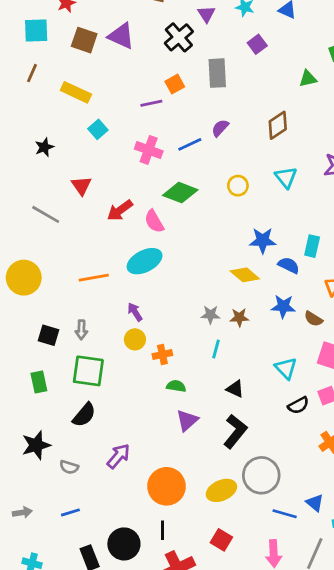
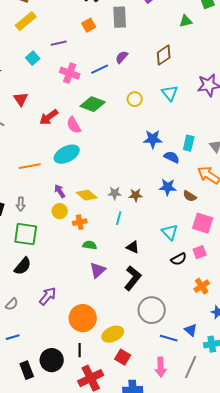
yellow rectangle: (76, 92) -> (26, 21), moved, turned -65
purple line: (151, 103) -> (59, 43), moved
yellow diamond: (245, 275) -> (87, 195), moved
gray semicircle: (69, 467) -> (12, 304), turned -64
yellow ellipse: (221, 490) -> (113, 334), moved

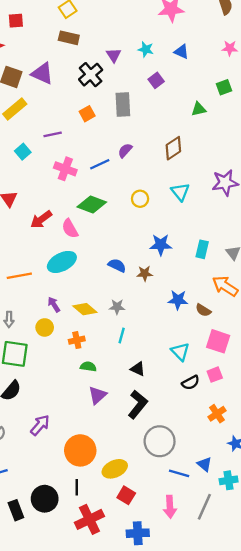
blue semicircle: (172, 157) -> (117, 265), moved
brown star: (136, 195) -> (145, 273), moved
yellow circle: (60, 211) -> (45, 327), moved

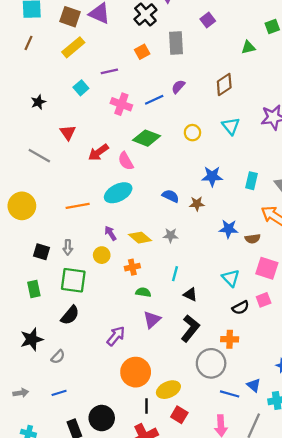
brown semicircle: (203, 310) -> (253, 239), turned -40
cyan line: (122, 336) -> (175, 274), moved
orange cross: (217, 414) -> (230, 339), moved, turned 35
purple arrow: (40, 425) -> (116, 336), moved
black line: (77, 487) -> (147, 406), moved

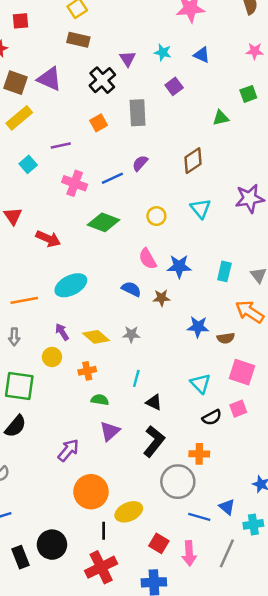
red arrow: (98, 152) -> (48, 239), turned -120
pink semicircle: (126, 161) -> (148, 259), moved
gray arrow: (68, 247) -> (14, 337), moved
red square: (179, 415) -> (159, 543), moved

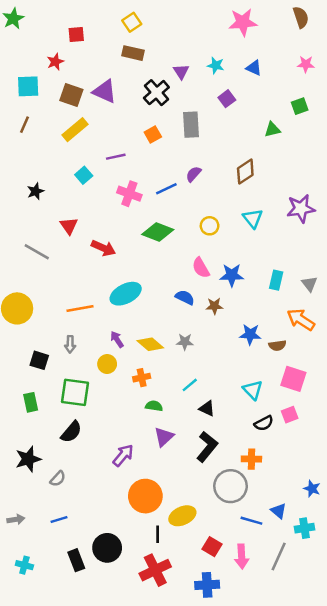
cyan line: (136, 378) -> (190, 385), turned 35

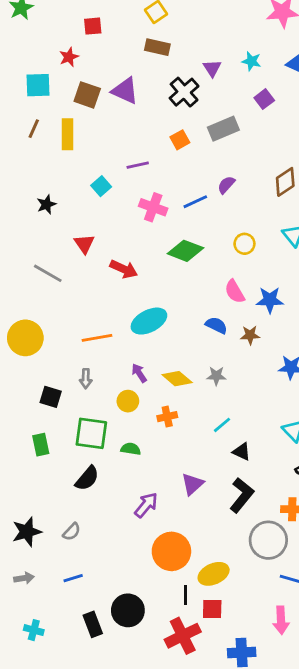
gray rectangle: (191, 125) -> (223, 129), turned 70
yellow rectangle: (75, 130) -> (67, 134), moved, turned -50
green semicircle: (154, 406) -> (131, 449), moved
black star: (28, 459) -> (27, 532), moved
red square: (212, 547) -> (212, 609), moved, turned -30

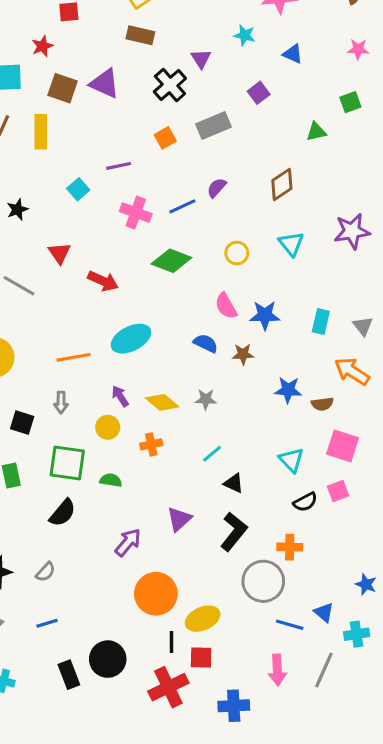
cyan star: (251, 61) -> (245, 35), moved

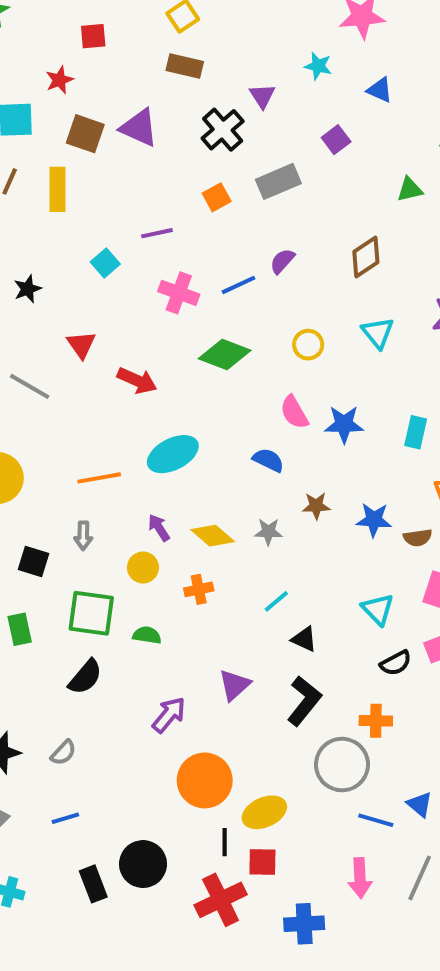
brown star: (243, 354) -> (316, 506), moved

